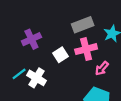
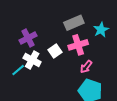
pink arrow: (102, 68) -> (86, 67), moved
white cross: (37, 78) -> (32, 60), moved

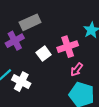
gray rectangle: (74, 23) -> (30, 22), moved
white cross: (32, 60) -> (21, 82), moved

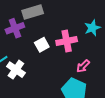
pink arrow: (77, 70) -> (83, 66), moved

